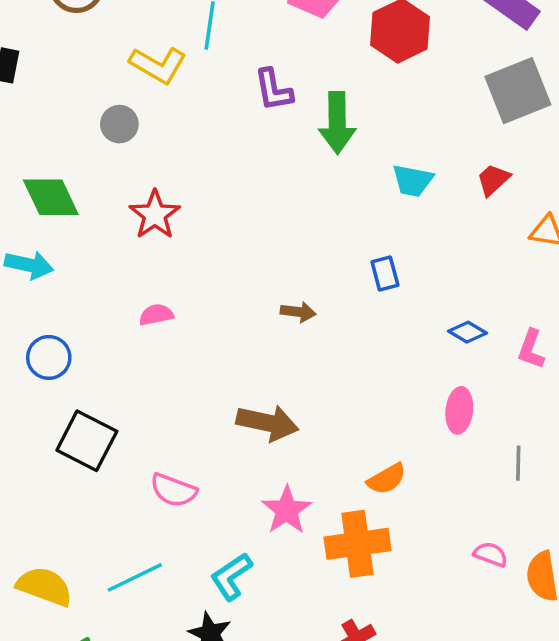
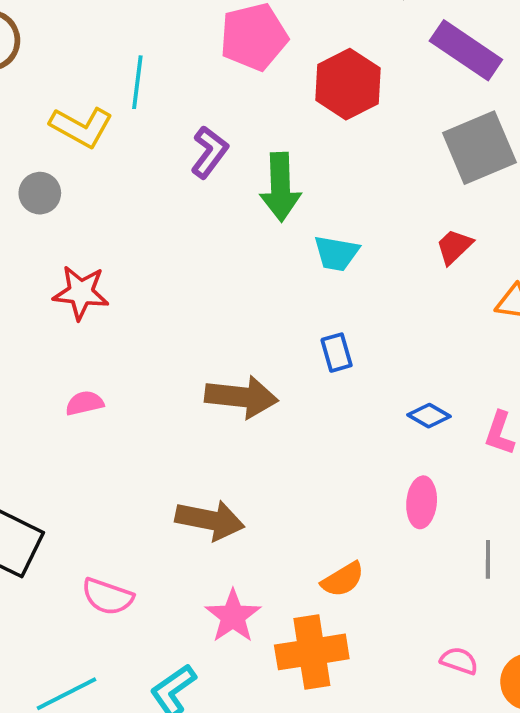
purple L-shape: (273, 90) -> (209, 152), turned -132
cyan trapezoid: (413, 181) -> (336, 253), moved
red star: (155, 215) -> (81, 293), turned -30
brown arrow: (298, 312) -> (241, 397), size x1.8

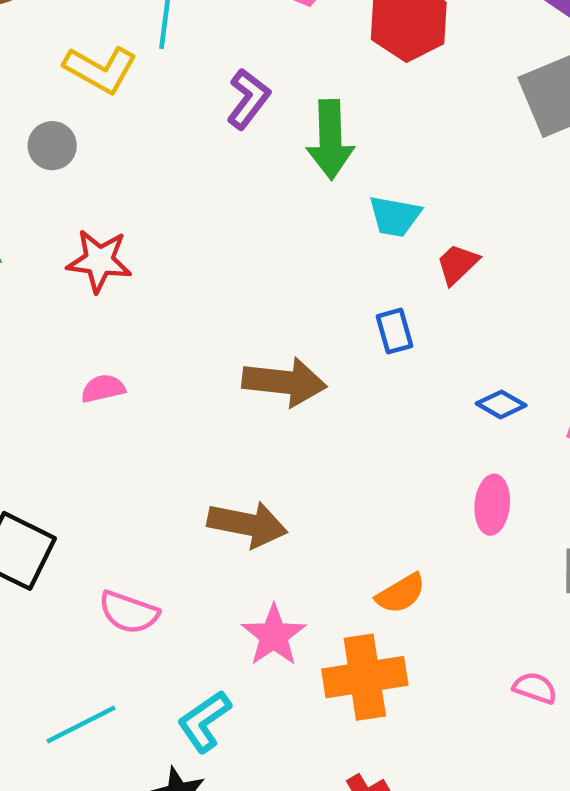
red trapezoid: (454, 247) -> (457, 264), moved

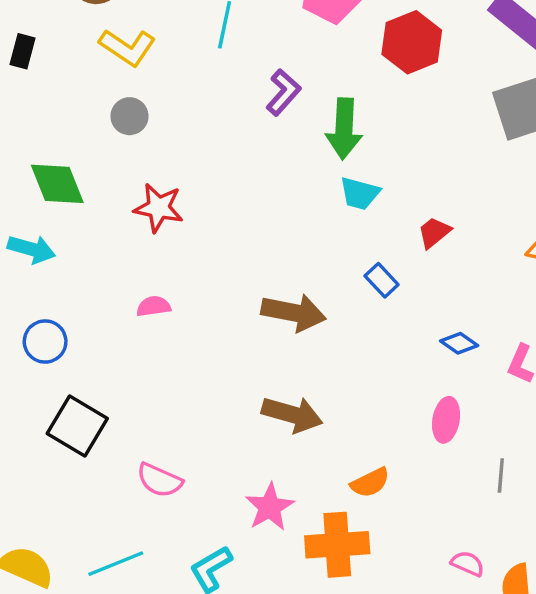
yellow L-shape: (100, 69) -> (127, 47), moved
cyan trapezoid: (395, 216) -> (360, 193), moved
blue rectangle: (394, 331) -> (382, 280), turned -32
brown arrow: (247, 524) -> (292, 414), moved

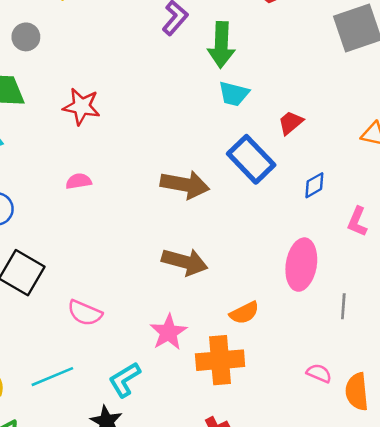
gray circle: (129, 116) -> (26, 37), moved
blue rectangle: (382, 280) -> (251, 159), size x1.8
blue diamond: (459, 343) -> (314, 185), moved, turned -64
pink ellipse: (446, 420) -> (301, 265), size x1.5

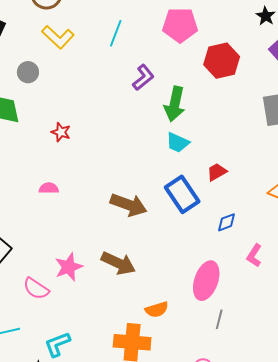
red star: (82, 106) -> (61, 132), size x0.7
gray line: (343, 306) -> (219, 319), moved
pink star: (168, 332) -> (69, 267), moved

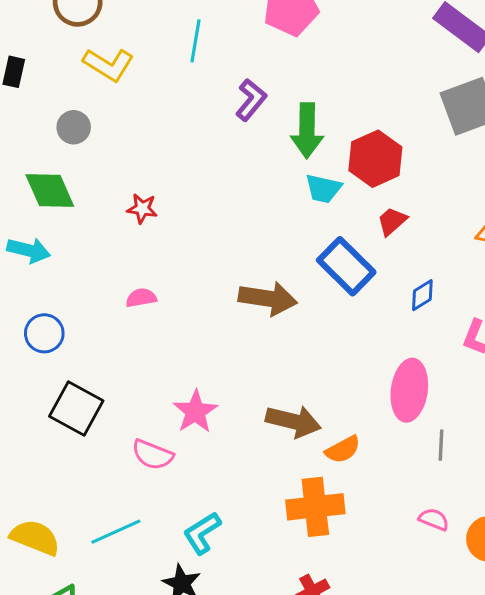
red hexagon: (222, 61) -> (375, 159), moved
brown arrow: (118, 263) -> (293, 421), moved

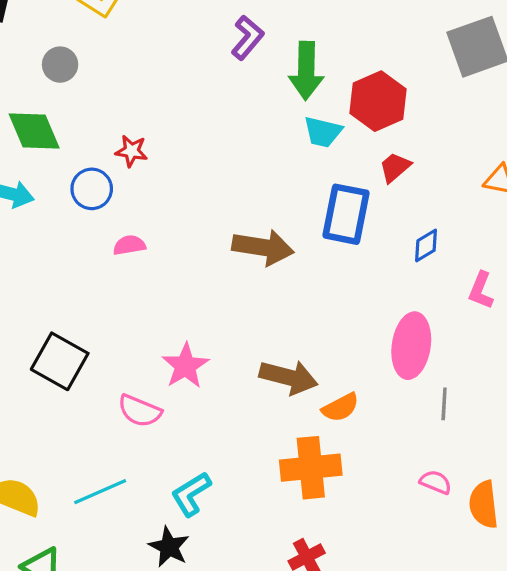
blue rectangle: (346, 266) -> (346, 214), turned 56
blue circle: (44, 333) -> (92, 189), moved

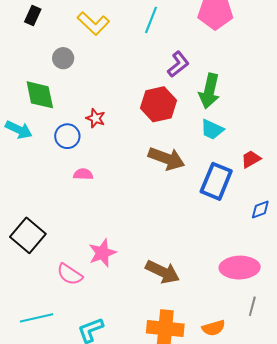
red hexagon: (378, 101) -> (159, 104), moved
brown arrow: (263, 247) -> (166, 159), moved
pink ellipse: (411, 346) -> (240, 268), turned 69
orange semicircle: (340, 407) -> (214, 328), moved

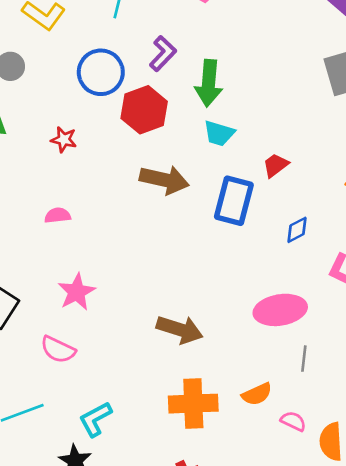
blue circle: (67, 136) -> (101, 72), moved, size x1.4
pink star: (102, 253) -> (77, 292), moved

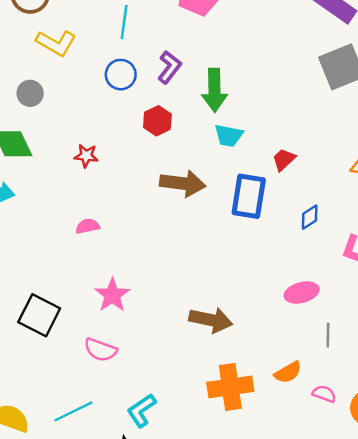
blue circle: (101, 72) -> (121, 75), moved, size x0.7
red hexagon: (144, 110) -> (157, 121), size x0.7
pink ellipse: (280, 310) -> (302, 293), size x0.7

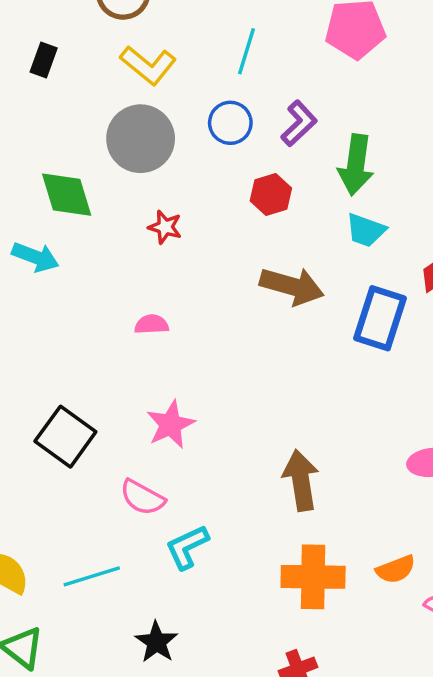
gray circle: (30, 93) -> (141, 139), moved, size x1.8
brown arrow: (211, 320) -> (301, 480), turned -120
cyan L-shape: (141, 410) -> (187, 547), moved

